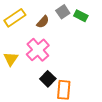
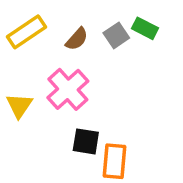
gray square: (63, 12) -> (116, 35), moved
black square: (48, 79) -> (86, 141), turned -35

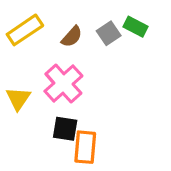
black square: (86, 141) -> (65, 129), moved
orange rectangle: (115, 161) -> (85, 147), moved

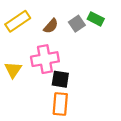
pink cross: (63, 84) -> (45, 59), turned 32
black square: (65, 129) -> (60, 79), moved

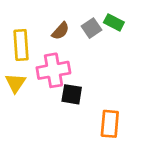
yellow rectangle: (18, 21) -> (21, 45), moved, turned -60
orange rectangle: (60, 104) -> (110, 124), moved

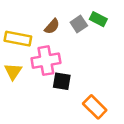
yellow rectangle: (21, 45) -> (18, 39), turned -75
orange rectangle: (110, 124) -> (95, 107), turned -50

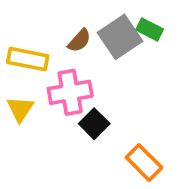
gray square: (79, 24) -> (120, 37), size x1.6
black square: (62, 81) -> (94, 124), turned 36

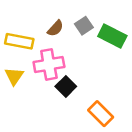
green rectangle: (150, 29) -> (112, 36), moved, size x1.5
gray square: (120, 37) -> (84, 26), size x0.6

